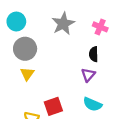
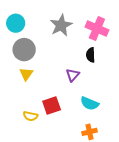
pink cross: (100, 27) -> (97, 28), size x1.5
purple triangle: (88, 75) -> (73, 75), moved

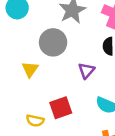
gray circle: (24, 50) -> (53, 42), moved

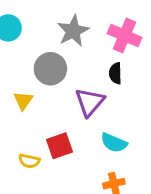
purple triangle: (86, 71) -> (90, 102), size x1.5

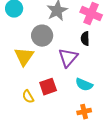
yellow triangle: (23, 100) -> (24, 57), size x1.5
yellow semicircle: (29, 161) -> (28, 97), turned 48

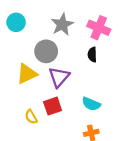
yellow triangle: (24, 57) -> (27, 74), turned 30
purple triangle: (68, 58) -> (59, 77), moved

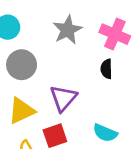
gray circle: (46, 51) -> (22, 65), moved
yellow triangle: (27, 74) -> (22, 111), moved

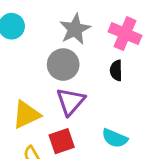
gray circle: (22, 65) -> (63, 65), moved

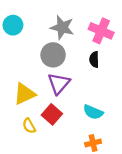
gray star: (75, 29) -> (62, 27), turned -30
red square: (62, 141) -> (52, 114), turned -30

